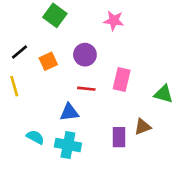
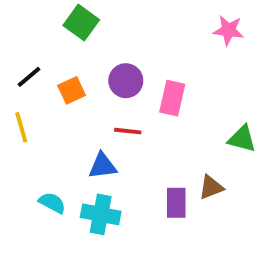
pink star: (114, 21) -> (228, 30), moved
pink rectangle: (122, 80) -> (172, 98), moved

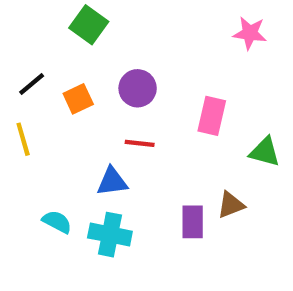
pink rectangle: (172, 98) -> (212, 116), moved

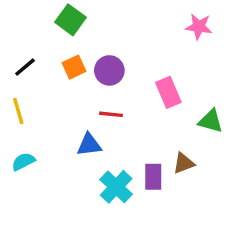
orange square: (78, 99) -> (74, 67), moved
pink rectangle: (212, 116) -> (168, 92), turned -36
cyan semicircle: (57, 222) -> (23, 162), moved, turned -55
cyan cross: (110, 235) -> (116, 187), moved, turned 32

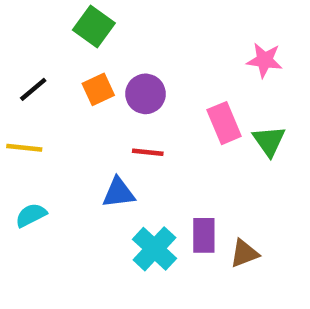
pink star: (199, 27) -> (265, 60), moved
yellow line: (18, 111) -> (24, 148), turned -68
green triangle: (211, 121) -> (269, 141), moved, turned 40
brown triangle: (184, 163) -> (244, 253), moved

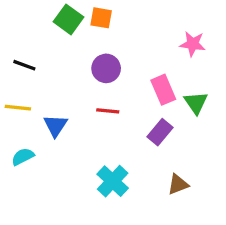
black line: (33, 89) -> (24, 65), turned 60
orange square: (98, 89) -> (101, 18), moved, turned 35
blue triangle: (119, 193) -> (55, 126), moved, turned -50
purple rectangle: (204, 235) -> (160, 132), moved, turned 40

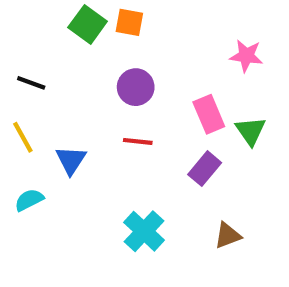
yellow line: (18, 108) -> (23, 137), turned 55

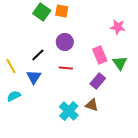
black line: (31, 83) -> (38, 55), moved, turned -64
brown triangle: (228, 235) -> (92, 105), moved, turned 40

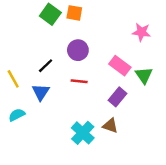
pink rectangle: (100, 55) -> (120, 66), turned -30

